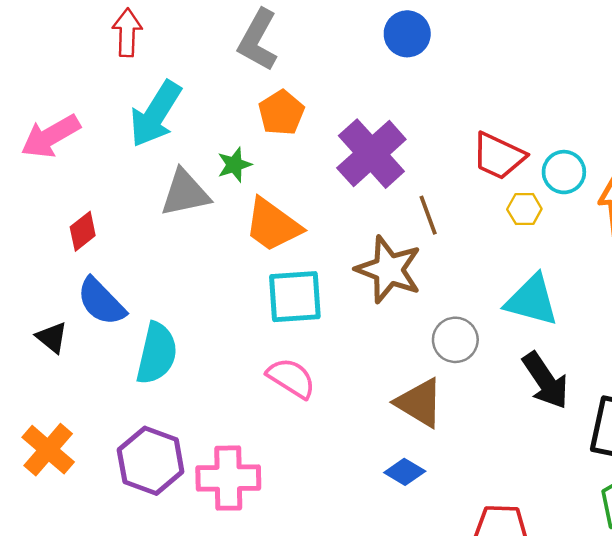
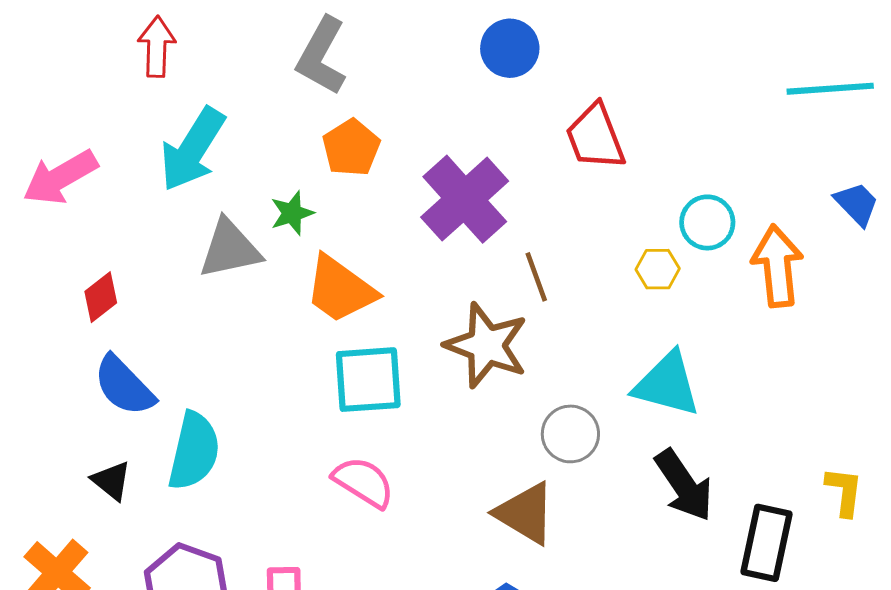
red trapezoid: (499, 156) -> (595, 137), moved, turned 44
black triangle: (52, 337) -> (112, 481), moved

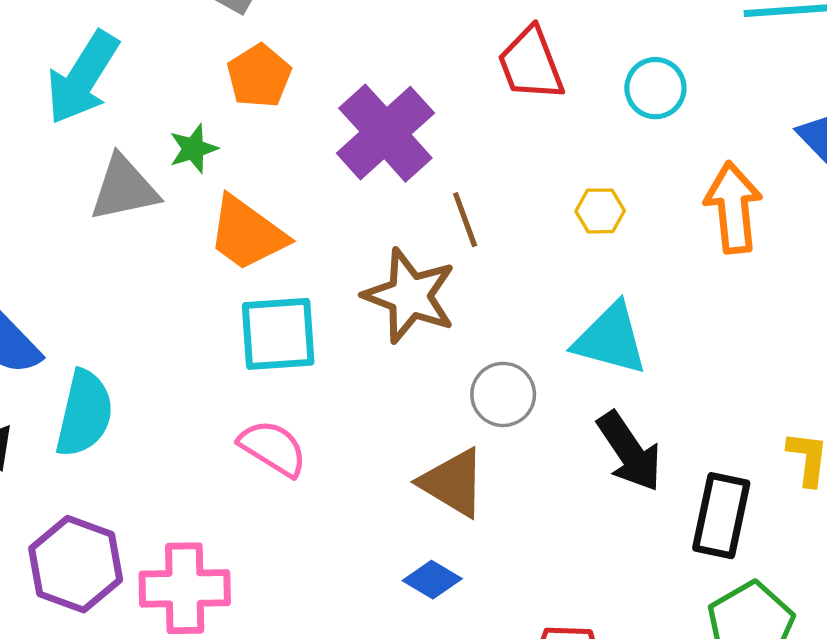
cyan circle: (707, 222) -> (655, 88), moved

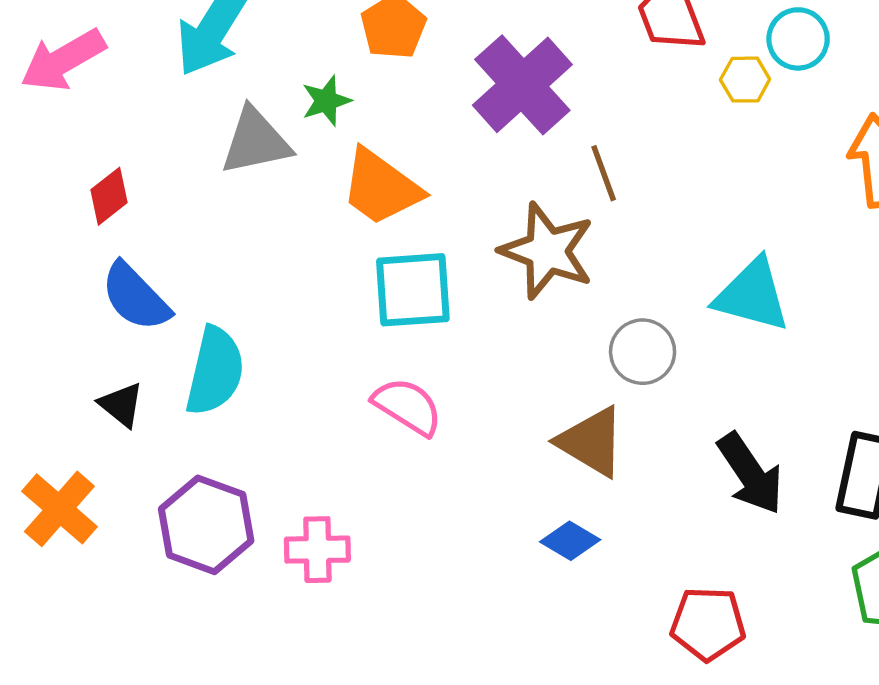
yellow hexagon: (600, 211) -> (745, 80), moved
black arrow: (629, 452) -> (750, 474), moved
pink cross: (185, 588) -> (317, 550), size x0.7

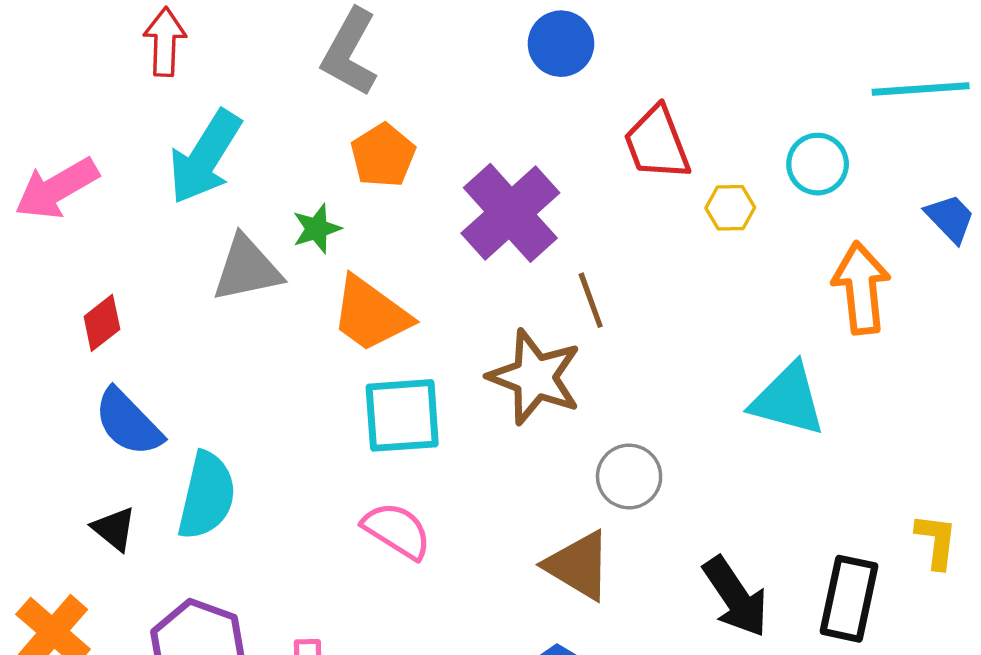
cyan circle: (798, 39) -> (818, 164), moved
cyan triangle: (752, 295) -> (788, 400), moved

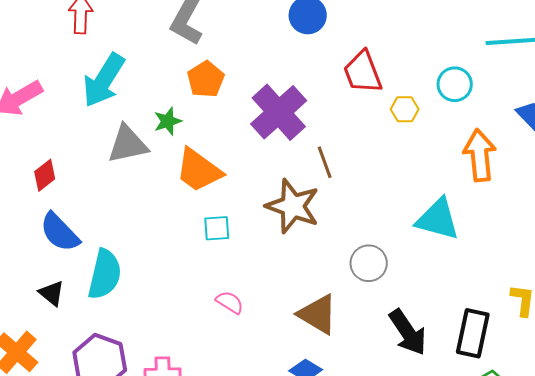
cyan square: (402, 415) -> (217, 228), size x0.6
gray circle: (629, 476) -> (369, 263), moved
pink semicircle: (397, 531) -> (230, 302), moved, size x0.7

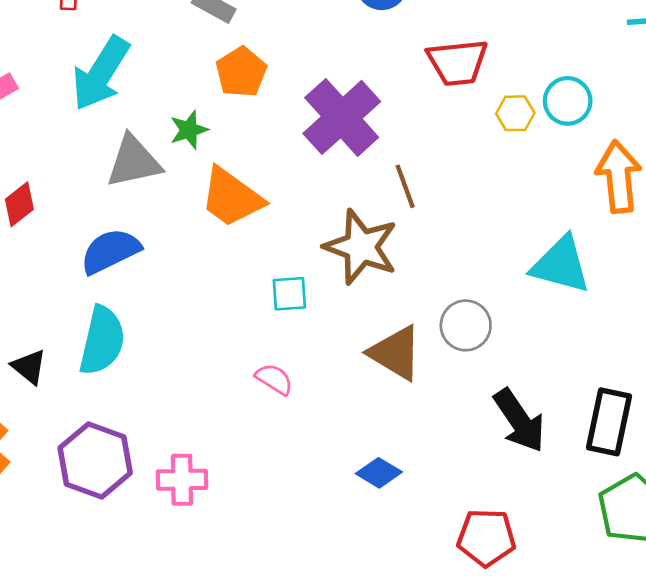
red trapezoid: (363, 72) -> (457, 62), turned -75
cyan circle: (455, 84) -> (568, 101), moved
cyan square: (217, 228) -> (289, 294), moved
blue semicircle: (60, 232) -> (110, 251), moved, turned 108
brown triangle: (318, 314) -> (395, 353), moved

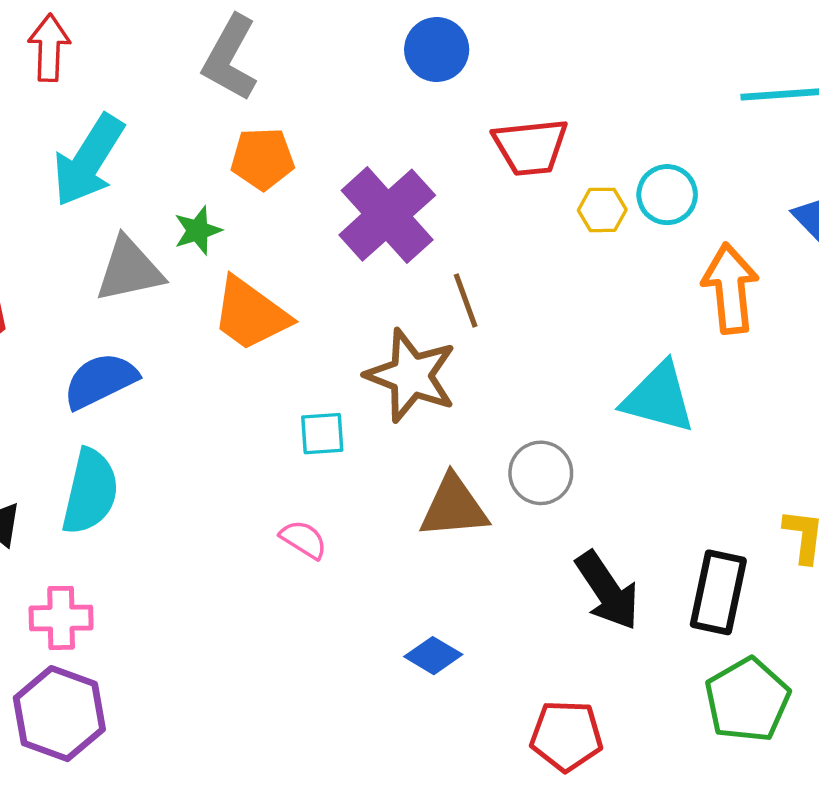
orange pentagon: (241, 72) -> (263, 159), turned 30
brown triangle: (395, 353) -> (454, 507), turned -36
purple hexagon: (95, 460) -> (59, 714), moved
pink cross: (182, 480) -> (61, 618), moved

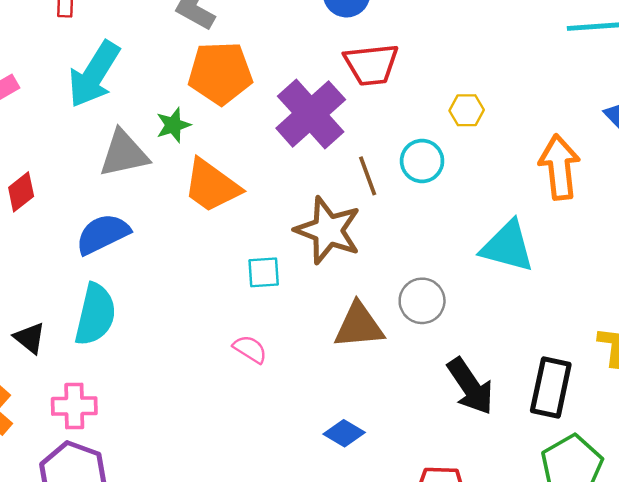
red trapezoid: (531, 147) -> (371, 64), moved
orange pentagon: (263, 159) -> (220, 73), size x1.4
cyan circle: (667, 195) -> (422, 161), moved

